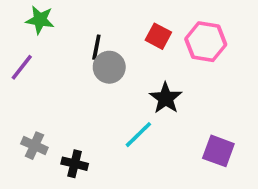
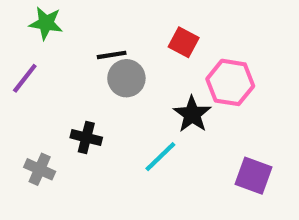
pink hexagon: (206, 42) -> (230, 82), moved
black line: (96, 47) -> (112, 55), turned 70
black cross: (75, 164) -> (86, 138), moved

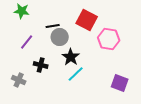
red square: (184, 42) -> (87, 20), size x1.5
purple line: (25, 78) -> (27, 42), moved
black star: (192, 114) -> (71, 57), moved

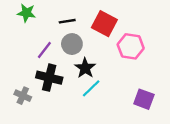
black line: (53, 26) -> (67, 21), moved
purple line: (27, 42) -> (44, 50), moved
black cross: (41, 65) -> (49, 78), size x1.5

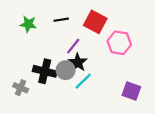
green star: (26, 13) -> (28, 24), moved
gray circle: (72, 44) -> (66, 70), moved
purple line: (44, 50) -> (73, 46), moved

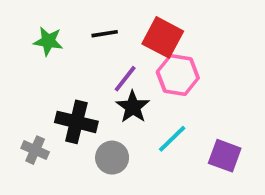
pink hexagon: (119, 43) -> (178, 75), moved
gray circle: (66, 70) -> (112, 158), moved
cyan line: (83, 81) -> (172, 139), moved

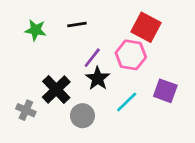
red square: (163, 37) -> (146, 27), moved
black cross: (76, 122) -> (56, 89), turned 32
purple square: (225, 156) -> (165, 91), moved

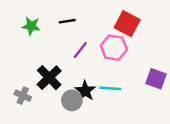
black star: (98, 78) -> (85, 91), moved
purple square: (165, 91) -> (156, 79), moved
cyan line: (127, 102) -> (110, 88), turned 48

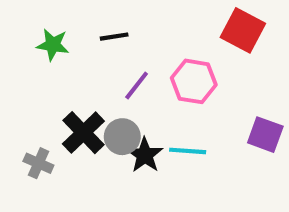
red square: (127, 24) -> (243, 30), moved
gray circle: (72, 100) -> (122, 137), moved

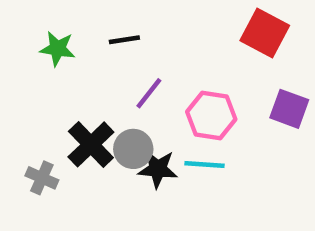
pink hexagon: (194, 81) -> (211, 116), moved
purple square: (265, 135) -> (289, 109), moved
black star: (145, 155) -> (158, 169), turned -30

